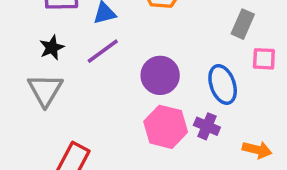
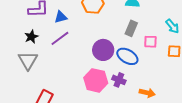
gray rectangle: (243, 24) -> (131, 28), moved
purple circle: (160, 75) -> (103, 50), moved
blue ellipse: (223, 84) -> (127, 56), turned -40

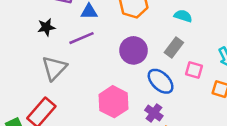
purple circle: (103, 50) -> (134, 50), moved
gray triangle: (28, 60) -> (54, 68), moved
purple cross: (119, 80) -> (154, 113), moved

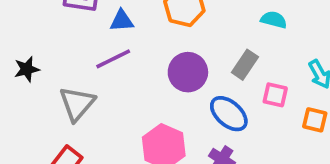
cyan semicircle: (183, 16) -> (274, 20), moved
black star: (46, 27) -> (27, 69), moved

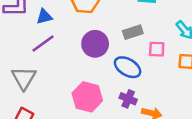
gray rectangle: (245, 65) -> (133, 32), turned 48

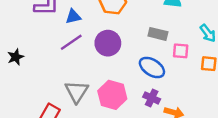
gray rectangle: (133, 32) -> (158, 34), turned 30
purple circle: (95, 44) -> (108, 43), moved
gray triangle: (24, 78) -> (77, 92), moved

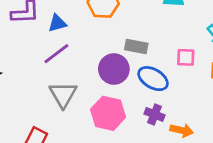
gray rectangle: (158, 34) -> (136, 47), moved
purple circle: (108, 43) -> (114, 69), moved
gray triangle: (77, 92) -> (63, 95), moved

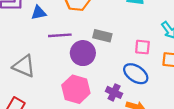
purple line: (56, 54) -> (60, 35), moved, turned 30
blue ellipse: (153, 79) -> (136, 74), moved
gray triangle: (63, 95) -> (24, 66), moved, turned -40

